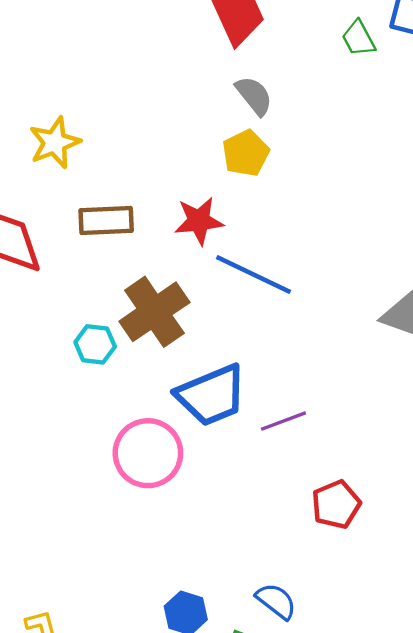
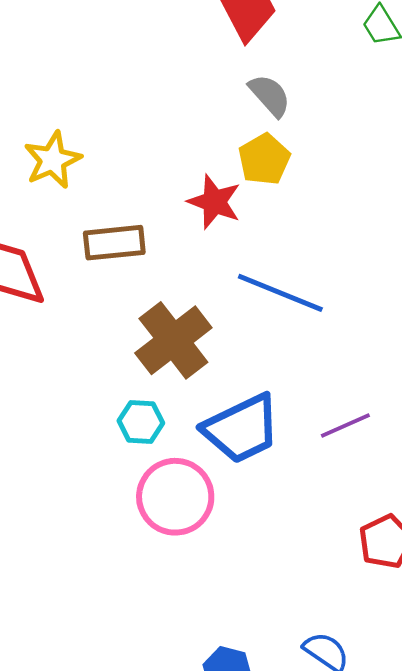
red star: (199, 221) -> (214, 202), moved, turned 30
cyan hexagon: (95, 344) -> (141, 422), moved
purple line: (283, 421) -> (345, 426), moved

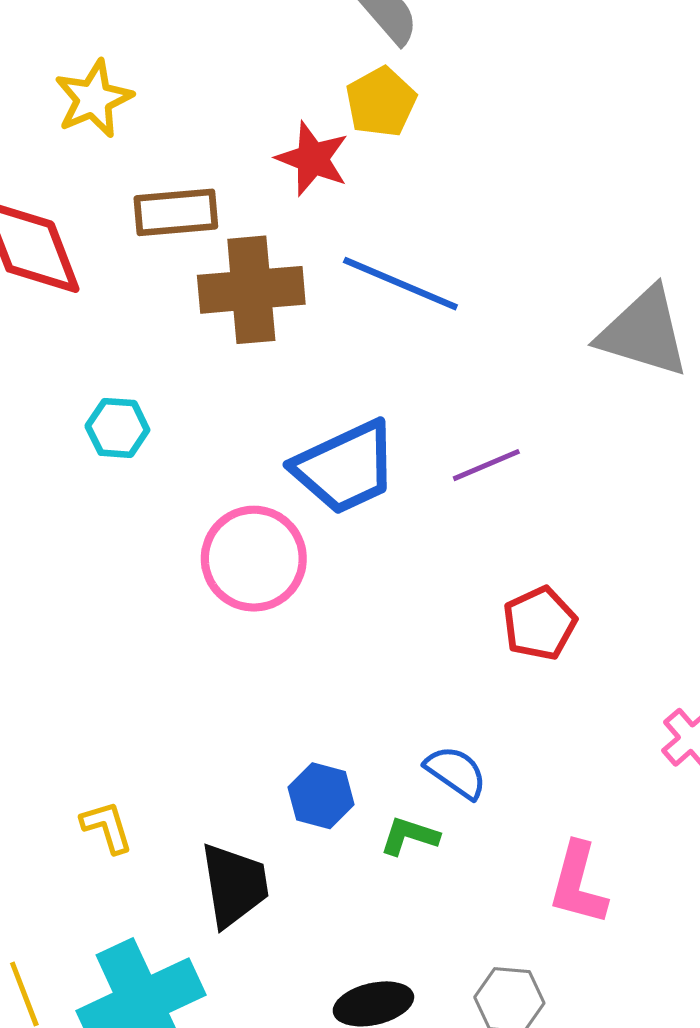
brown cross: (173, 340) -> (251, 290), moved, turned 32
cyan hexagon: (141, 422) -> (117, 428), moved

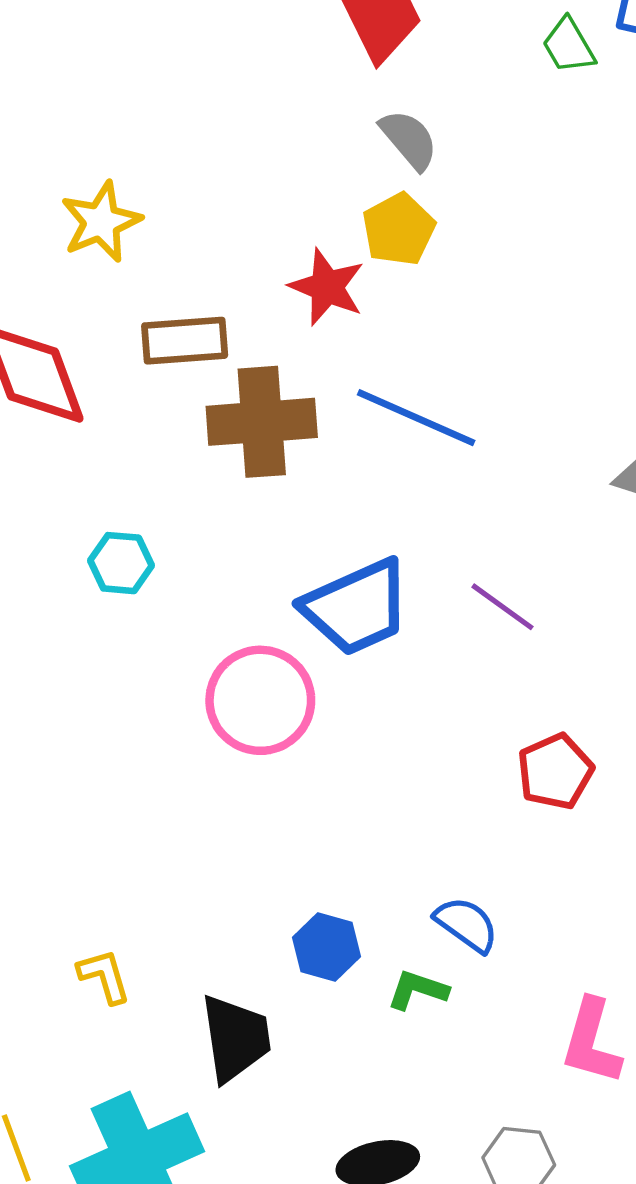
purple line: (486, 465) -> (502, 607), turned 58

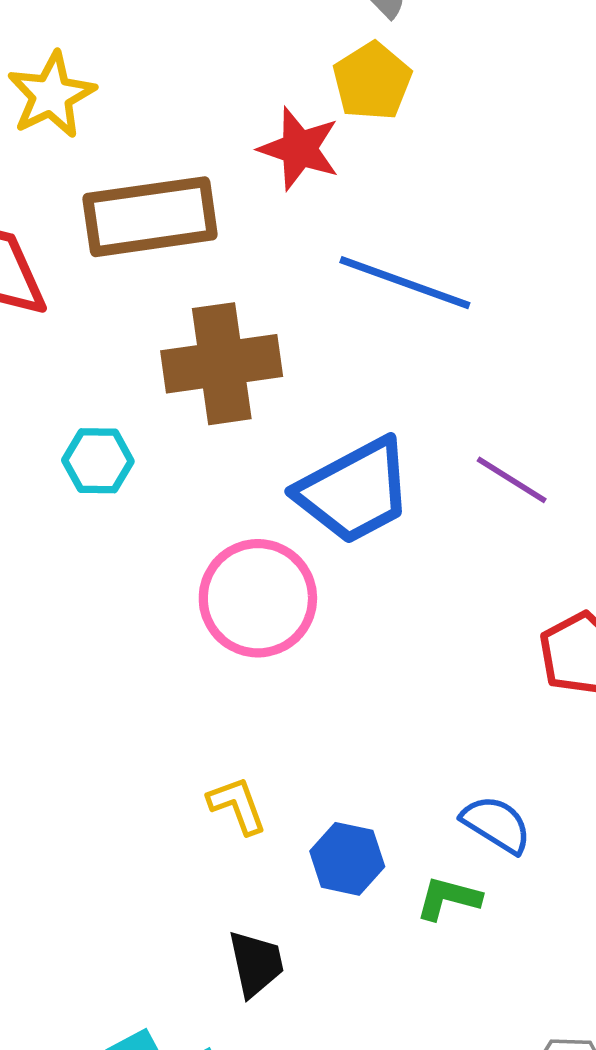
brown rectangle: (185, 341) -> (150, 217), size x1.4
brown cross: (262, 422) -> (222, 364), moved
yellow L-shape: (104, 976) -> (237, 805), moved
black trapezoid: (235, 1038) -> (256, 964), size x0.7

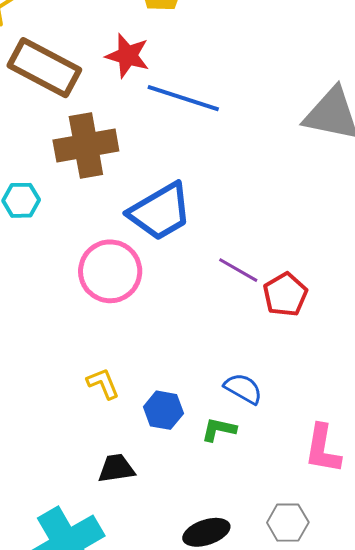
red star: (299, 149) -> (128, 56), moved
brown rectangle: (150, 217) -> (44, 68), turned 38
purple line: (512, 480) -> (238, 270), moved
black trapezoid: (256, 964) -> (116, 468), turned -84

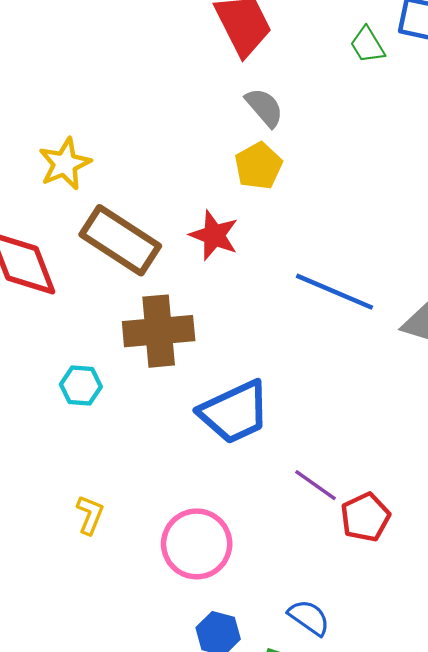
blue line: (183, 98) -> (334, 292), moved
pink circle: (110, 271) -> (197, 544), moved
yellow L-shape: (103, 383) -> (90, 515), moved, turned 39

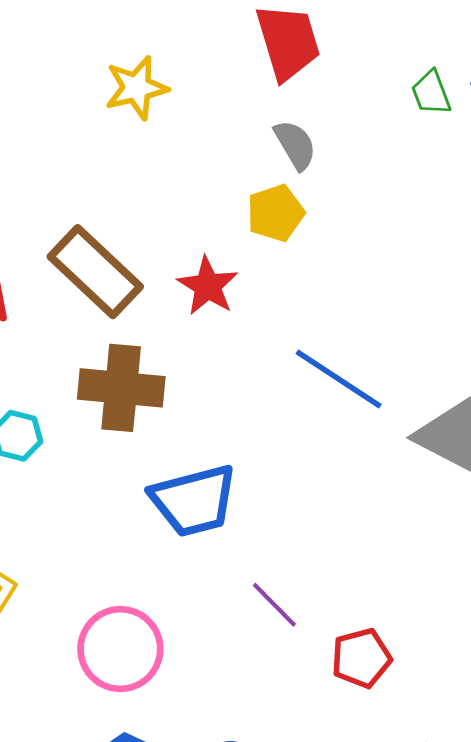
yellow star: (65, 164) -> (136, 88), moved
red pentagon: (365, 517) -> (361, 658), moved

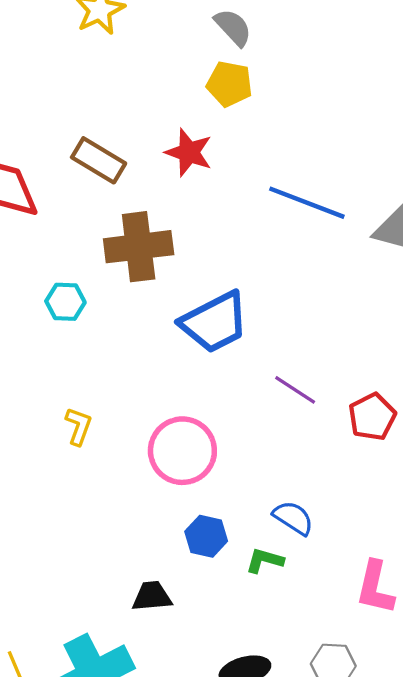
yellow pentagon: (276, 213) -> (229, 84), turned -30
brown rectangle: (95, 272) -> (99, 160), size x0.7

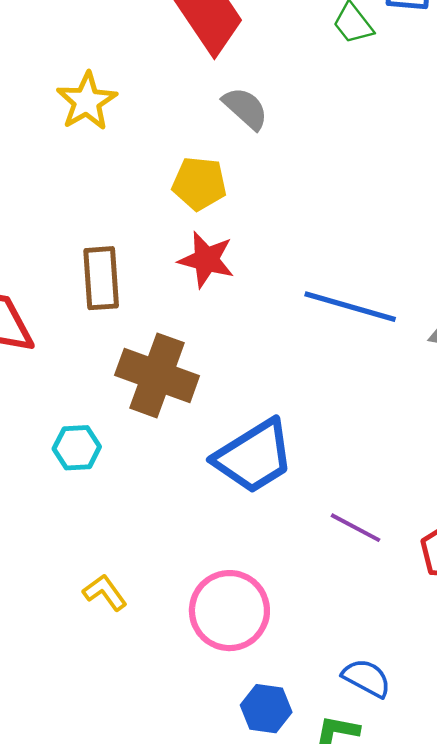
yellow pentagon: (229, 84) -> (199, 183), moved
brown rectangle: (99, 160) -> (101, 278), turned 60
brown cross: (139, 247) -> (157, 375), turned 32
yellow L-shape: (79, 426) -> (105, 592), turned -51

